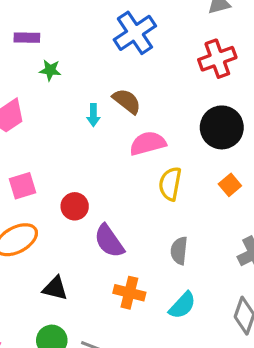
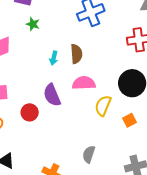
brown semicircle: (127, 101) -> (76, 54), turned 36
yellow semicircle: (170, 184) -> (103, 106), moved
purple semicircle: (109, 241) -> (52, 95), moved

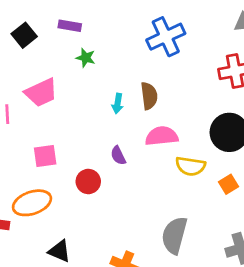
purple semicircle: (52, 95) -> (118, 156), size x0.6
yellow semicircle: (103, 106) -> (190, 166), turned -100
gray semicircle: (89, 154) -> (174, 235), size x1.5

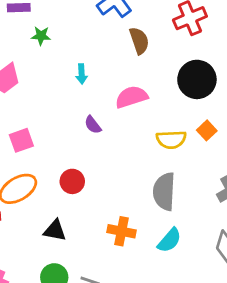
brown semicircle: (149, 96) -> (139, 41), moved
yellow semicircle: (190, 166) -> (171, 140), moved
red circle: (88, 181) -> (72, 181), moved

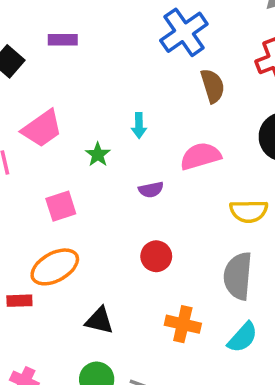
green star: (41, 36) -> (98, 155), moved, turned 30
purple semicircle: (93, 125) -> (151, 190), turned -66
red circle: (72, 181) -> (156, 256), moved

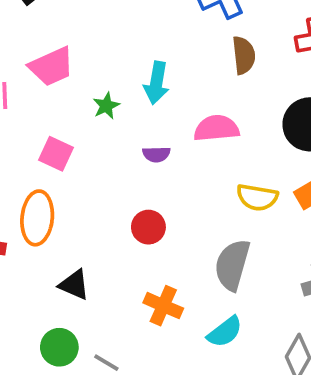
cyan arrow: (139, 125) -> (156, 83), size x1.5
pink square: (61, 206) -> (56, 154), turned 32
orange ellipse: (55, 267) -> (37, 218), turned -66

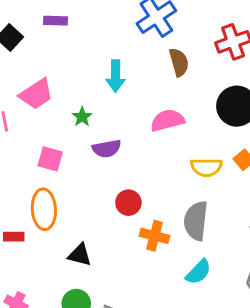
cyan arrow: (156, 83) -> (116, 76), moved
purple semicircle: (156, 154) -> (107, 149), moved, size x1.4
orange cross: (163, 306) -> (155, 236), moved

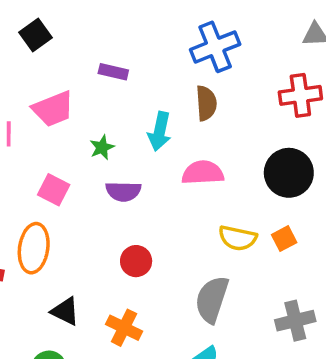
purple rectangle: (55, 21) -> (113, 72), moved
brown semicircle: (179, 62) -> (206, 103), moved
cyan arrow: (116, 76) -> (160, 131), moved
orange cross: (155, 236) -> (124, 328), moved

